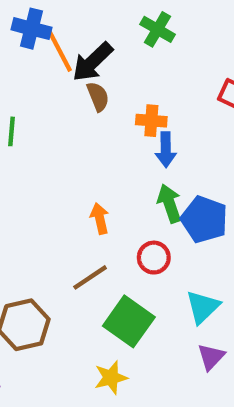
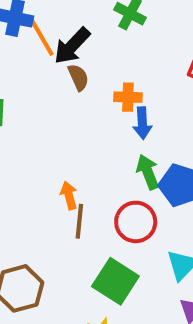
orange arrow: (100, 218) -> (69, 195), moved
red circle: (154, 258) -> (136, 222), size x1.4
brown line: (90, 277) -> (79, 221), moved, turned -48

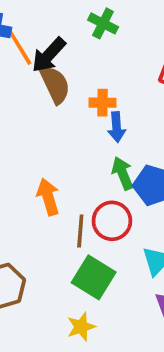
brown semicircle: (78, 77) -> (55, 85), size x1.5
orange arrow: (69, 195) -> (48, 197), size x1.4
brown line: (79, 221) -> (80, 231), moved

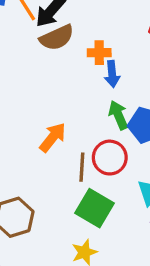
brown semicircle: (55, 85) -> (57, 38), turned 92
orange arrow: (48, 197) -> (53, 137), turned 56

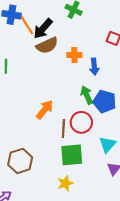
blue arrow: (112, 74) -> (94, 67), moved
green square: (95, 208) -> (72, 155), turned -35

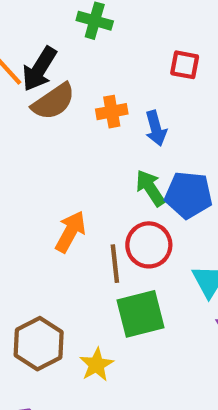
yellow star: (65, 183) -> (97, 365), moved

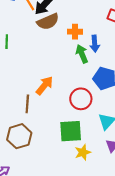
green arrow: (150, 188) -> (82, 54), moved
brown line: (115, 264) -> (27, 104), moved
yellow star: (97, 365) -> (83, 152), moved

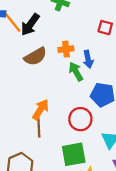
brown semicircle: (48, 22) -> (35, 56), moved
brown line: (27, 104) -> (39, 128), moved

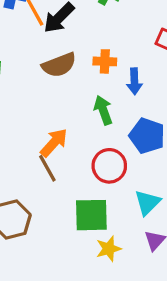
green arrow: (76, 72) -> (103, 110), moved
brown line: (39, 128) -> (47, 168), turned -36

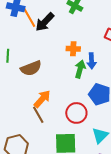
brown semicircle: (59, 65) -> (31, 68), moved
green arrow: (103, 110) -> (80, 69), moved, turned 36

